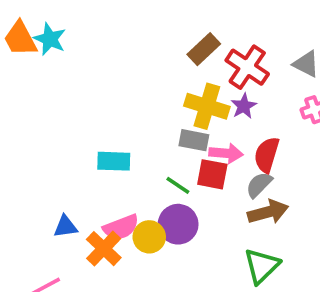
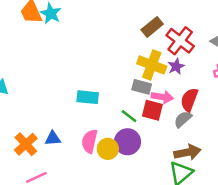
brown arrow: (268, 212) -> (187, 152), moved
pink semicircle: (121, 227) -> (90, 141), turned 120
orange cross: (104, 249) -> (26, 144), moved

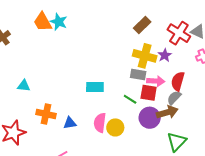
red cross: (180, 41) -> (179, 33), moved
purple circle: (127, 142) -> (150, 118), moved
orange cross: (26, 144) -> (46, 114), moved, turned -30
brown arrow: (187, 152) -> (167, 112), moved

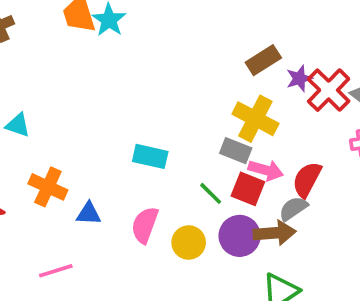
purple star: (165, 55) -> (299, 78), moved
yellow circle: (115, 127) -> (189, 242), moved

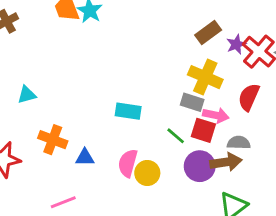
cyan triangle: (18, 125) -> (27, 95), turned -30
red semicircle: (307, 180) -> (249, 97), moved
gray semicircle: (293, 209) -> (239, 143), turned 40
yellow circle: (189, 242) -> (147, 173), moved

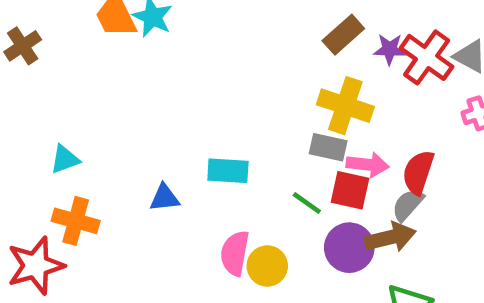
purple star: (236, 44) -> (390, 49), turned 30
red semicircle: (249, 97) -> (418, 172), moved
orange cross: (53, 140) -> (76, 221), moved
gray semicircle: (239, 143) -> (408, 205), turned -45
blue triangle: (85, 157) -> (164, 198), moved

